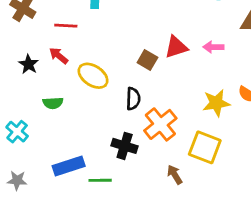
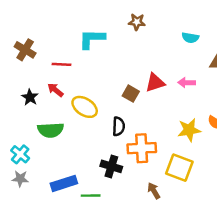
green semicircle: (53, 103) -> (51, 130), size x1.5
orange cross: (160, 124) -> (142, 148), turned 36
gray star: (17, 180) -> (20, 179), moved

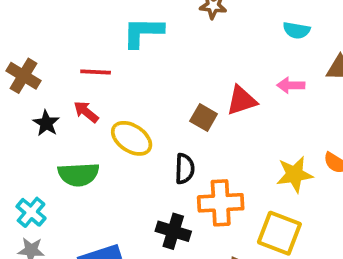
brown cross: (25, 50) -> (23, 76), moved
pink arrow: (187, 83) -> (291, 85), moved

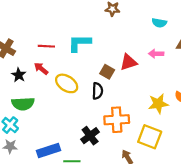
cyan L-shape: (143, 32) -> (79, 43), moved
black semicircle: (185, 169) -> (98, 91), moved
green semicircle: (78, 174) -> (23, 104), moved
black cross: (173, 231) -> (90, 136), turned 36

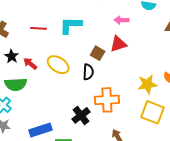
pink arrow: (156, 54) -> (121, 20), moved
red arrow: (41, 69) -> (30, 64), moved
yellow square: (150, 137) -> (153, 112), moved

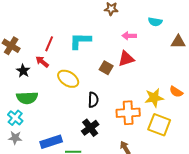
red line: (38, 28) -> (49, 44), turned -70
red arrow: (30, 64) -> (42, 62), moved
black semicircle: (88, 72) -> (93, 100), moved
orange cross: (107, 100) -> (128, 113), moved

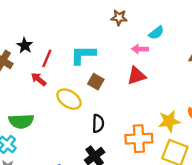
cyan semicircle: (155, 22) -> (156, 33), moved, turned -48
brown square: (106, 68) -> (96, 82), moved
black star: (23, 71) -> (25, 45), moved

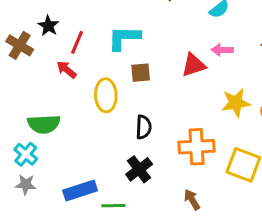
pink arrow: (140, 49) -> (222, 50), moved
brown square: (96, 82) -> (141, 73), turned -35
yellow ellipse: (69, 99) -> (106, 95), turned 55
yellow star: (169, 121) -> (236, 103), moved

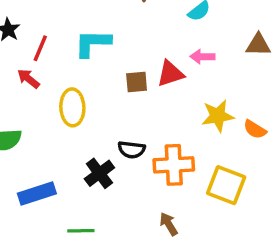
brown square: (141, 73) -> (137, 82), moved
black semicircle: (144, 127) -> (132, 150), moved, turned 95
black cross: (139, 169) -> (99, 173), moved
blue rectangle: (80, 191) -> (37, 194), moved

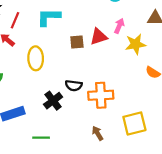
pink arrow: (202, 57) -> (119, 26), turned 112
yellow star: (218, 116) -> (136, 44), moved
yellow square: (226, 185) -> (134, 123), moved, turned -35

